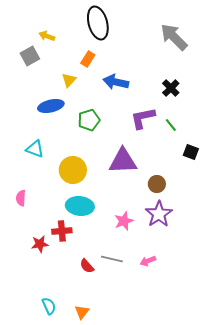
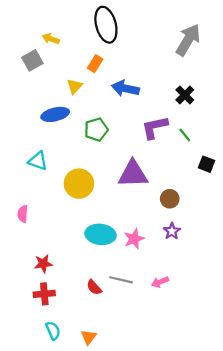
gray arrow: (174, 37) -> (188, 40), turned 76
cyan ellipse: (80, 206) -> (101, 234), moved
purple star: (159, 214) -> (172, 231), size x0.6
red cross: (62, 231) -> (44, 294), moved

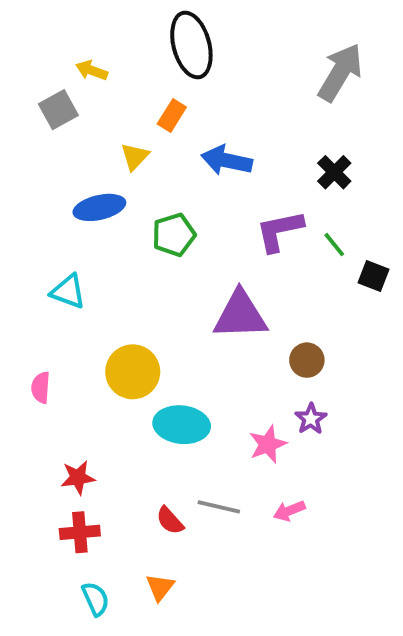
black square: (206, 164) -> (373, 276), moved
yellow circle: (79, 184) -> (133, 372), moved
pink star: (134, 239) -> (268, 444), moved
orange triangle: (89, 337) -> (160, 587), moved

